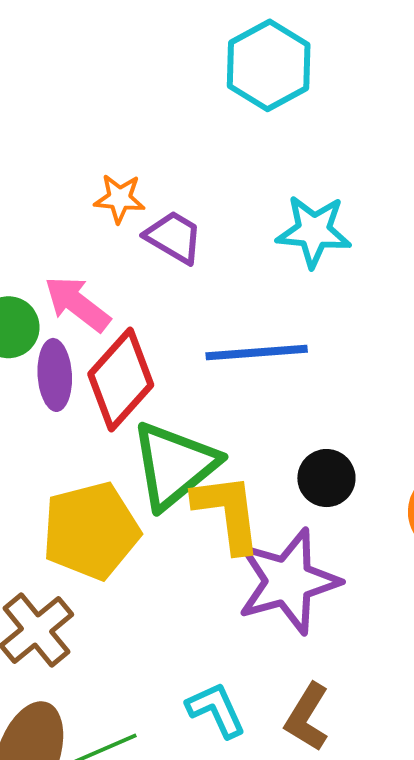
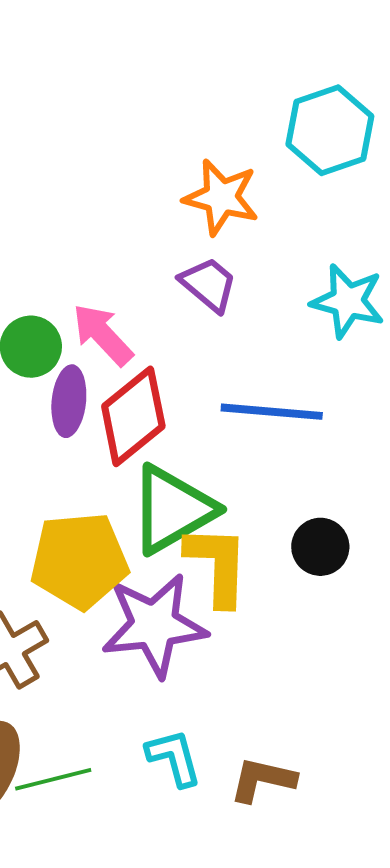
orange star: (120, 198) -> (221, 197), moved, size x1.5
purple star: (288, 581) -> (154, 625), moved
brown L-shape: (307, 717) -> (263, 780), turned 62

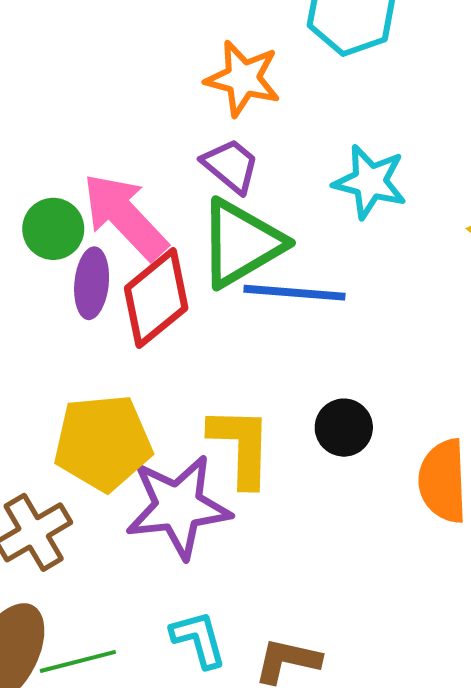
pink arrow: (103, 335) -> (125, 216), size x1.4
green triangle: (172, 509) -> (241, 243), moved

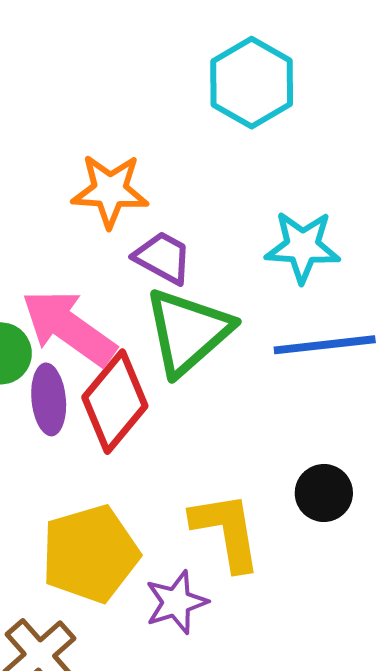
orange star: (243, 79) -> (110, 191), moved
blue line: (294, 293) -> (325, 345), moved
purple star: (178, 507) -> (176, 602), size x0.6

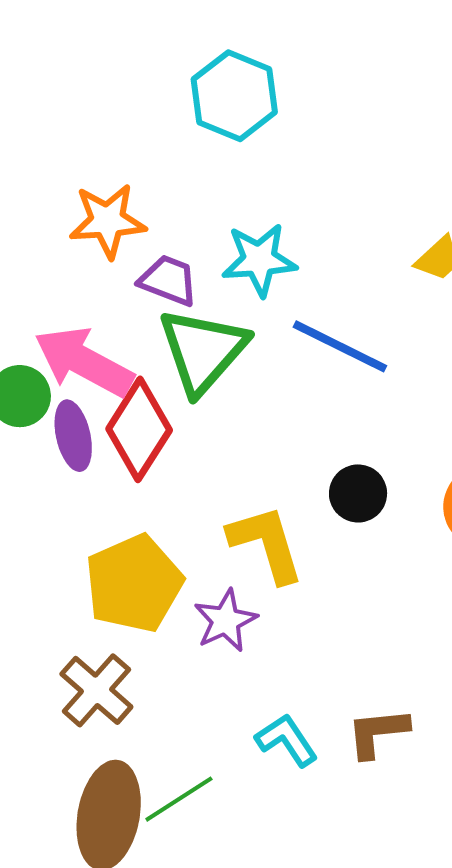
cyan star: (303, 247) -> (259, 260), moved
blue line: (325, 345) -> (340, 346), turned 40

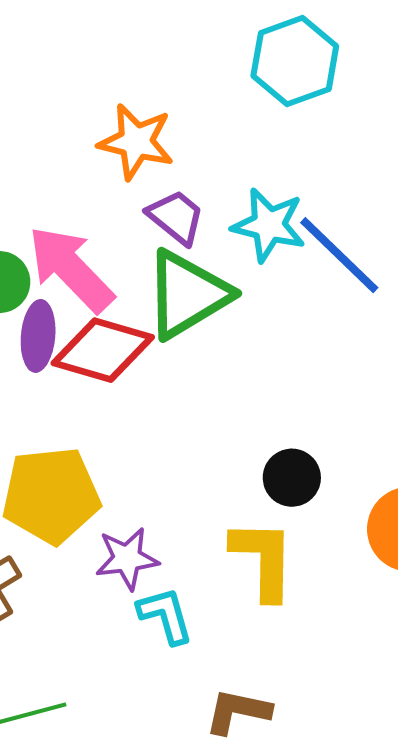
blue line: (340, 346) -> (339, 255), moved
red diamond: (139, 429) -> (103, 350), turned 56
yellow L-shape: (266, 544) -> (263, 559), moved
cyan L-shape: (287, 740) -> (165, 615), moved

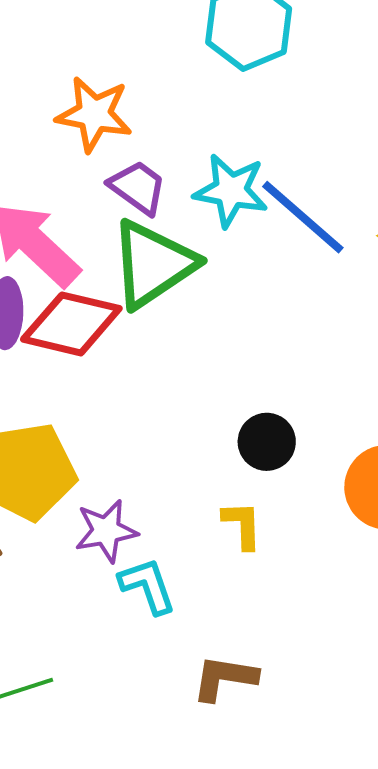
yellow L-shape: (263, 559) -> (242, 525), size x0.6

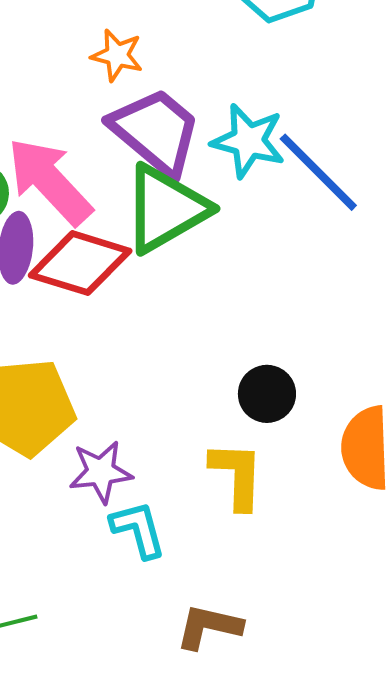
orange star: (94, 114) -> (117, 55), size x0.7
purple trapezoid: (138, 187) -> (156, 131), size x1.6
yellow L-shape: (242, 525) -> (237, 475), size x1.4

